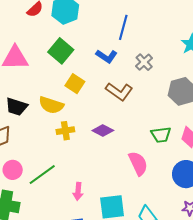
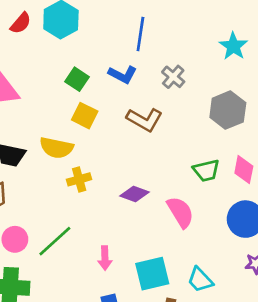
green square: (61, 51) -> (77, 79), moved, size x0.7
purple diamond: (103, 131) -> (134, 194), moved

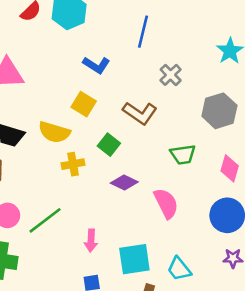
blue L-shape: (123, 75) -> (96, 65), moved
green square: (77, 79) -> (109, 145), moved
green trapezoid: (206, 171) -> (183, 154), moved

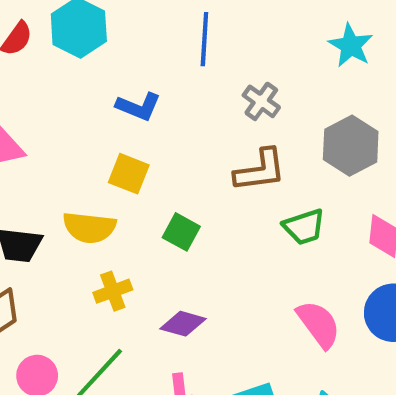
brown L-shape: (140, 113) -> (260, 170), moved, turned -32
yellow cross: (73, 164) -> (113, 291), moved
purple diamond: (124, 182) -> (183, 324), moved
pink semicircle: (166, 203) -> (319, 324), moved

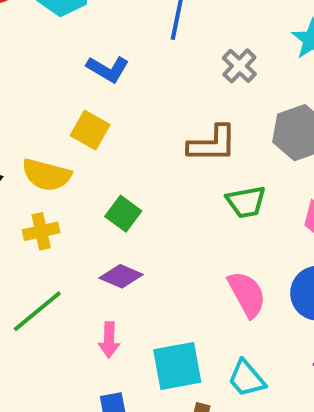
gray cross: (261, 101) -> (239, 66), moved
green square: (181, 232) -> (123, 214), moved
yellow cross: (113, 291) -> (41, 231), moved

